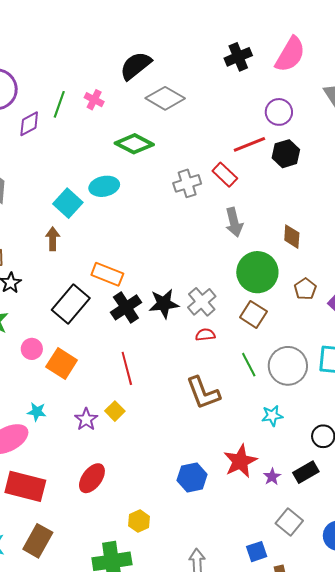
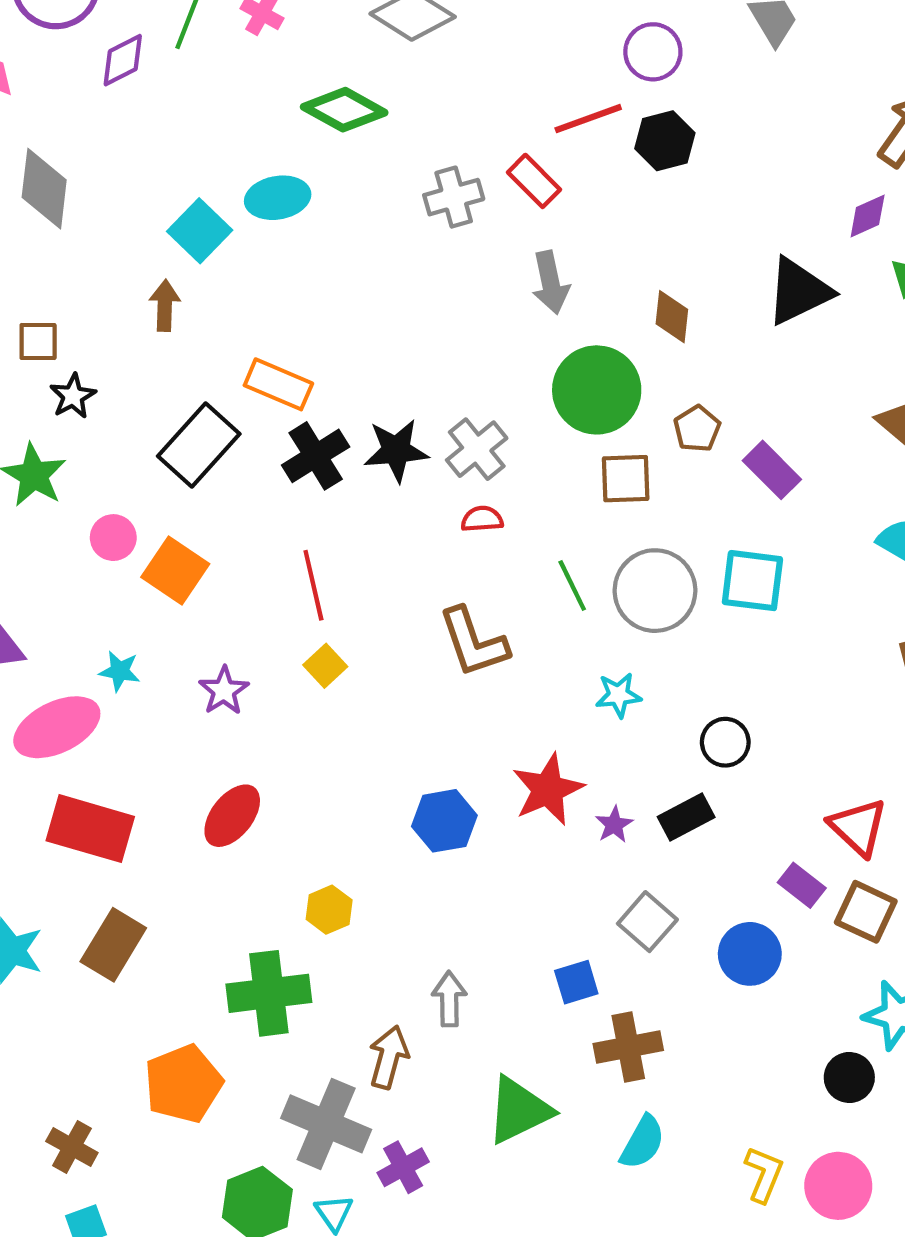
brown square: (253, 314) -> (626, 479), moved, turned -36
yellow square: (115, 411) -> (325, 666), moved

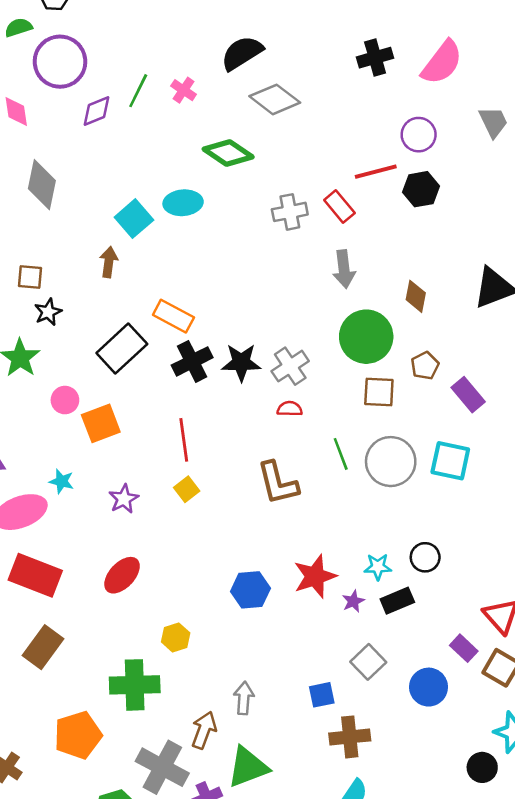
orange square: (175, 571) -> (101, 423), turned 30
cyan star: (618, 695) -> (378, 567), moved
green triangle: (519, 1110) -> (248, 767), moved

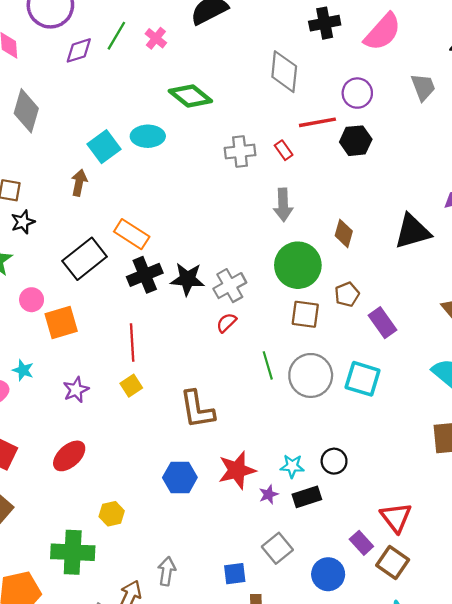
gray diamond: (275, 99) -> (284, 72), moved, turned 54
red rectangle: (339, 206) -> (284, 150), size x0.7
red semicircle: (290, 409) -> (226, 323), turned -50
brown L-shape: (278, 483) -> (197, 409), moved

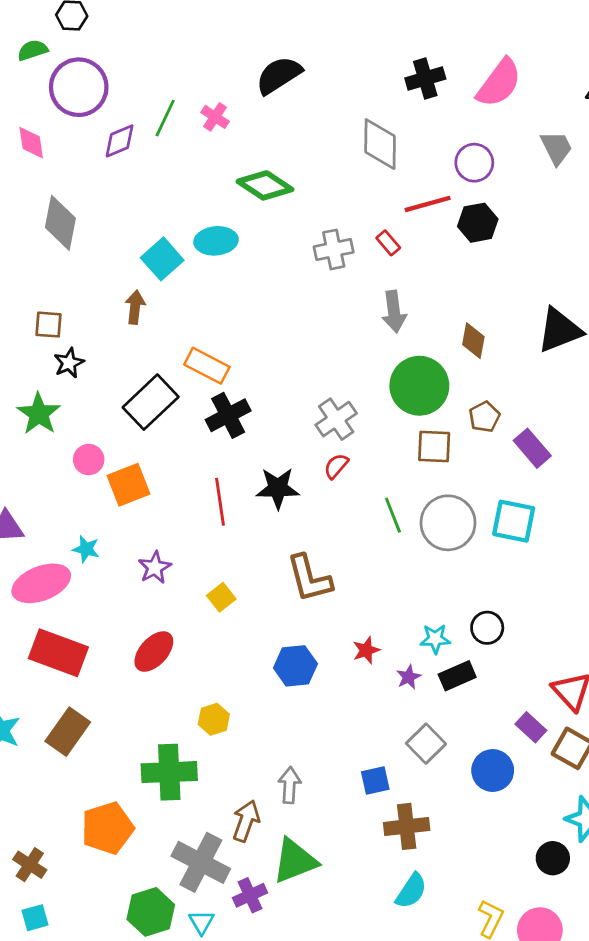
black star: (187, 279) -> (278, 488), moved
yellow square: (131, 386) -> (221, 597), moved
red star: (237, 470) -> (366, 650), size x0.6

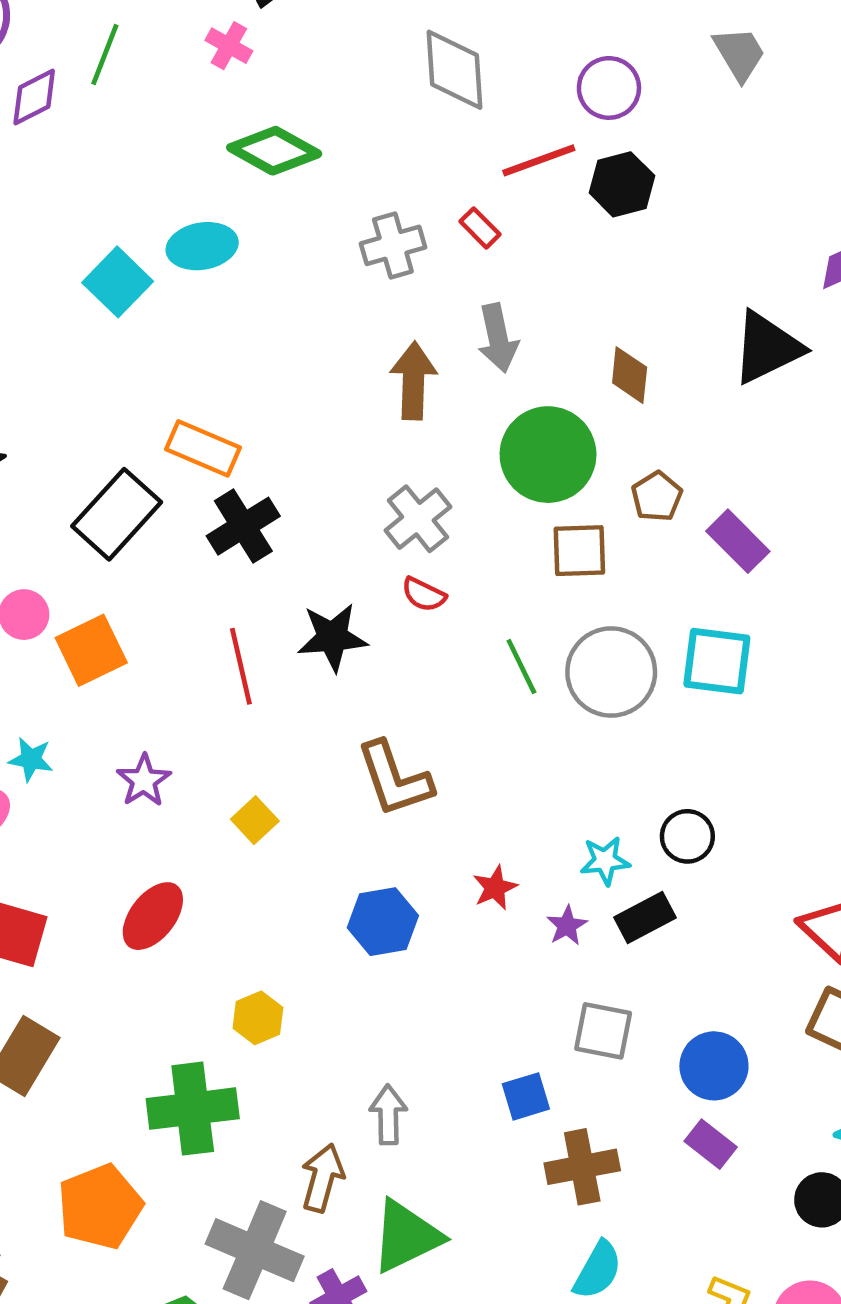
pink cross: (215, 117) -> (229, 46), moved
brown arrow: (135, 307) -> (413, 381), moved, size x1.4
red semicircle: (336, 466) -> (424, 594), turned -100
purple rectangle: (531, 727) -> (711, 1144), moved
gray square: (426, 744) -> (603, 1031), turned -30

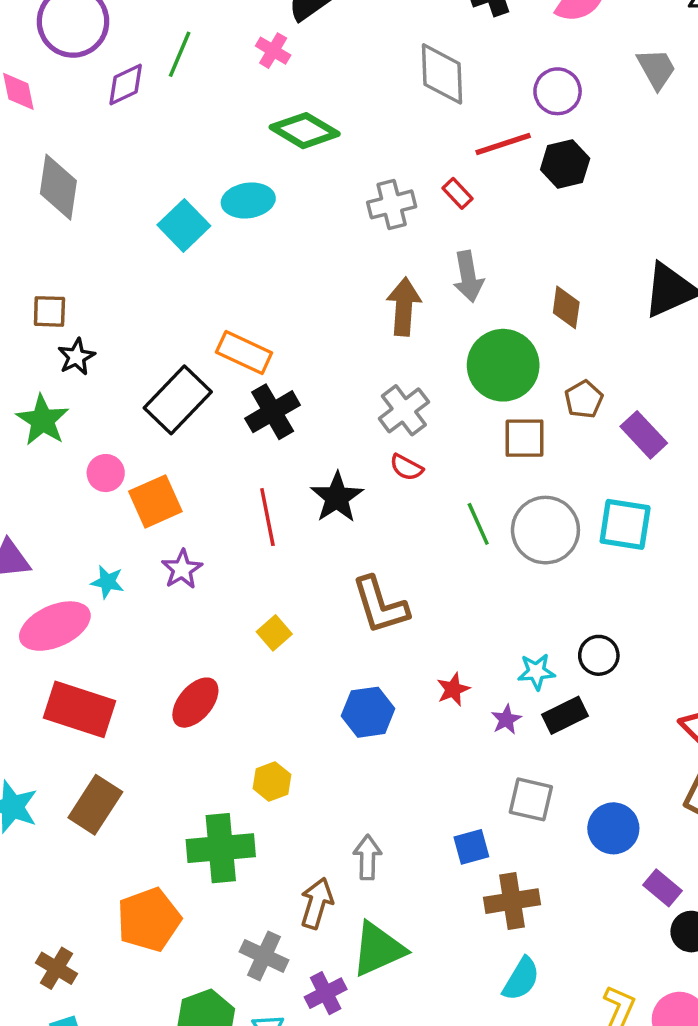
black star: (332, 637) -> (337, 497), turned -30
purple star: (144, 781) -> (182, 569), moved
purple rectangle: (711, 1144) -> (663, 888), moved
gray cross: (255, 1250) -> (264, 956), size x0.7

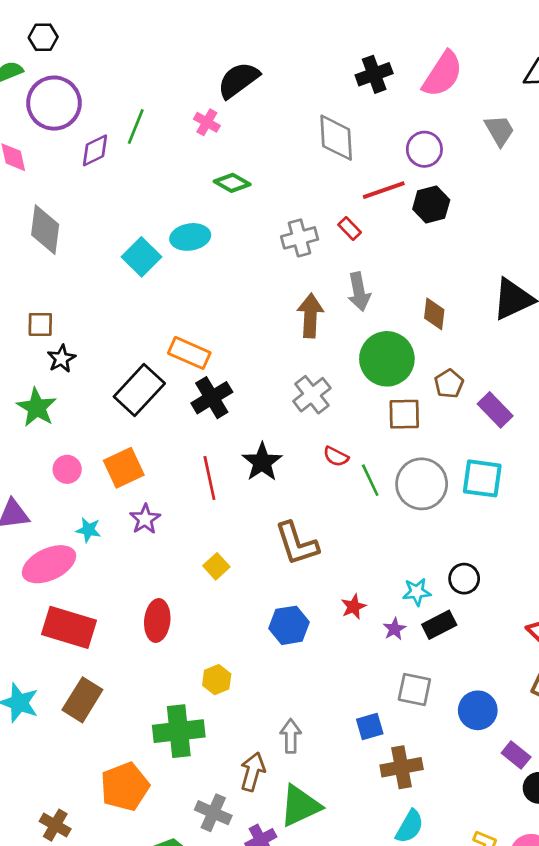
green diamond: (305, 131) -> (232, 183), size x0.7
red semicircle: (406, 467) -> (336, 457), moved
pink circle: (106, 473) -> (67, 469), moved
red ellipse: (195, 703) -> (157, 621), turned -33

